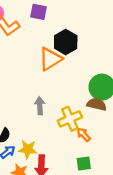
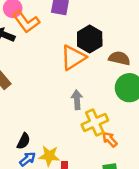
brown semicircle: (97, 104) -> (119, 58), moved
gray arrow: (40, 106) -> (77, 100), moved

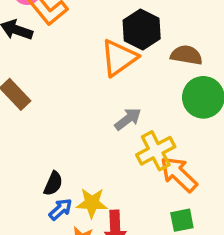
gray arrow: (77, 100) -> (128, 119), turned 60
orange arrow: (110, 139) -> (179, 174), size x1.6

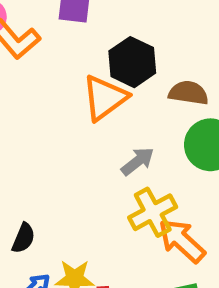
gray arrow: (128, 119) -> (138, 161), moved
black semicircle: (53, 184) -> (23, 238), moved

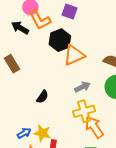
black hexagon: (132, 62) -> (60, 40), moved
black semicircle: (23, 238) -> (42, 97), moved

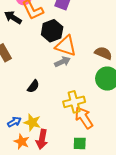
orange triangle: (74, 55) -> (66, 46), turned 40
gray arrow: (82, 87) -> (62, 62), moved

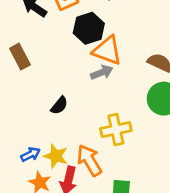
orange arrow: (84, 118) -> (89, 160), moved

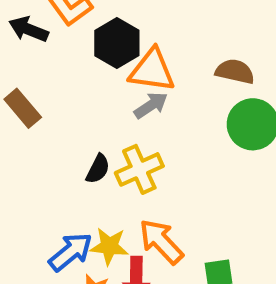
yellow cross: (116, 130) -> (139, 169), moved
blue arrow: (30, 154) -> (71, 252), size x1.5

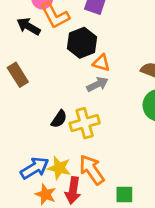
orange triangle: (152, 70) -> (101, 63), size x0.6

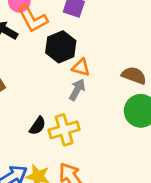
gray arrow: (98, 84) -> (77, 90), turned -35

